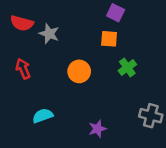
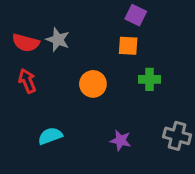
red semicircle: (22, 23) -> (26, 43), moved
green cross: (127, 67) -> (150, 79), turned 36
purple star: (97, 129) -> (120, 140), moved, turned 30

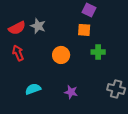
red semicircle: (26, 43) -> (17, 28), turned -42
purple star: (120, 140) -> (71, 92), moved

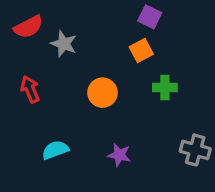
red semicircle: (17, 28) -> (28, 27), moved
orange square: (84, 30) -> (141, 50), turned -32

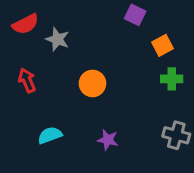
orange square: (141, 50) -> (163, 45), moved
green cross: (165, 88) -> (172, 79), moved

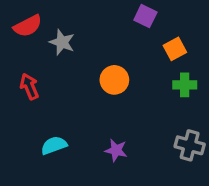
orange circle: (92, 83) -> (114, 80), moved

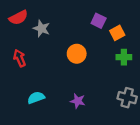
purple square: (145, 16) -> (99, 21), moved

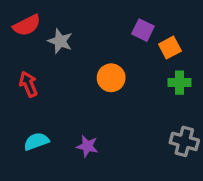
cyan semicircle: (36, 98) -> (36, 141), moved
purple star: (78, 101) -> (87, 146), moved

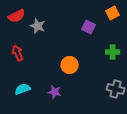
purple square: (143, 30) -> (89, 27), moved
orange square: (170, 48) -> (113, 13), moved
orange circle: (111, 78) -> (70, 65), moved

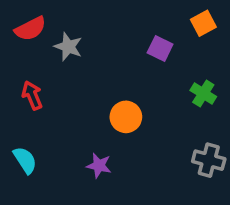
green cross: (113, 52) -> (203, 93), turned 32
cyan semicircle: (23, 89) -> (25, 160), moved, turned 77

